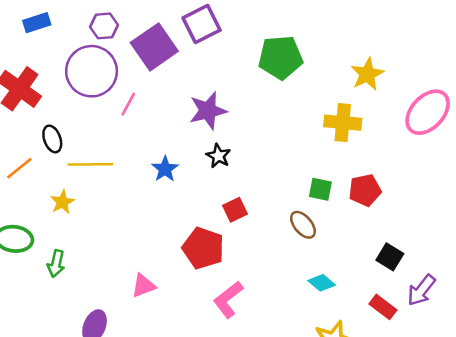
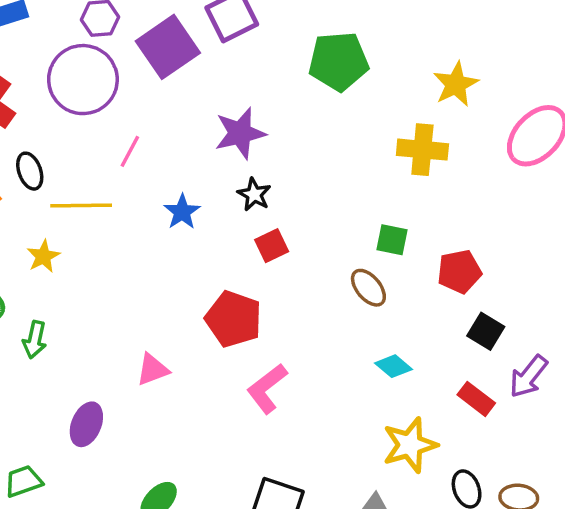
pink line: (128, 104) -> (130, 151), moved
red pentagon: (365, 190) -> (459, 272), moved
red square: (235, 210) -> (272, 246), moved

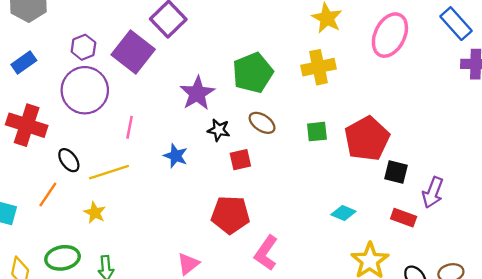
green pentagon: (338, 61) -> (253, 73), moved
red square: (272, 246) -> (240, 160), turned 30
red pentagon: (459, 272) -> (367, 139), size x1.5
brown ellipse: (368, 288) -> (262, 123), moved

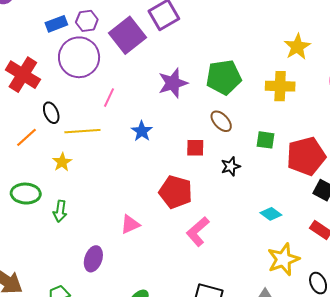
blue rectangle: (24, 63) -> (56, 24), moved
black star: (219, 130) -> (231, 166), moved, turned 30

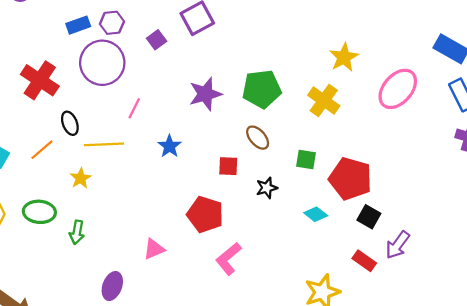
purple square: (128, 35) -> (157, 40), size x0.5
yellow cross: (280, 86) -> (324, 100), turned 32
red pentagon: (306, 156) -> (350, 179), turned 30
cyan diamond: (271, 214) -> (316, 214), moved

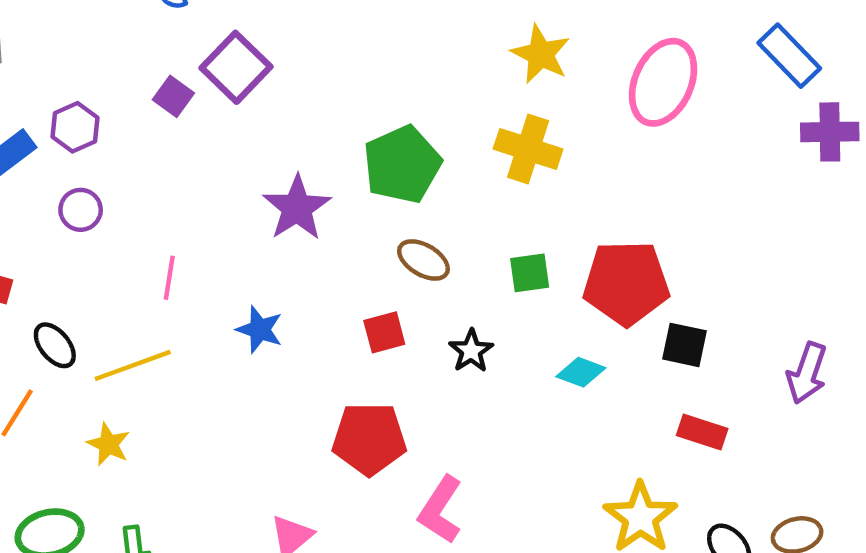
purple square: (157, 40) -> (173, 96), moved
purple circle: (102, 63) -> (81, 210), size x0.5
purple arrow: (398, 245) -> (807, 373), moved

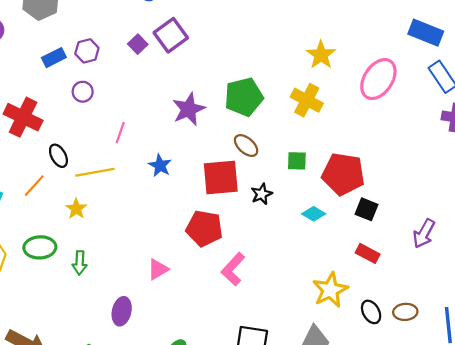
red square: (384, 332) -> (221, 178), size x1.8

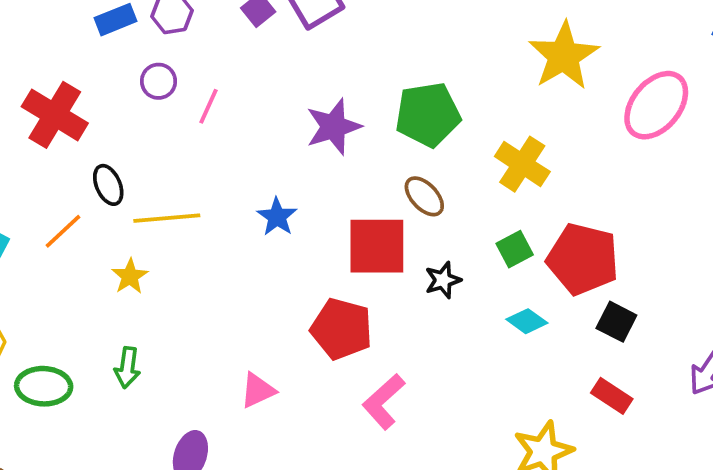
yellow star: (321, 55) -> (564, 56), size x1.4
yellow cross: (307, 100) -> (522, 164), moved
pink line: (120, 132) -> (209, 106), moved
green square: (297, 161) -> (515, 249), moved, turned -35
green ellipse: (40, 247) -> (44, 386), moved

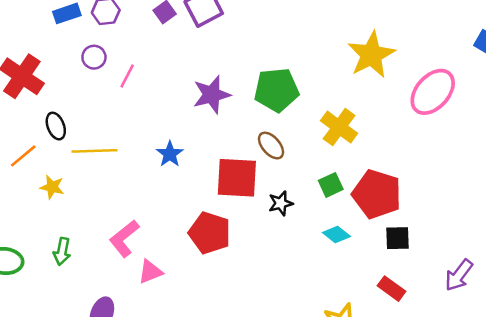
yellow star: (130, 276) -> (52, 187), moved, turned -30
black square: (616, 322) -> (397, 238), turned -32
pink L-shape: (384, 402) -> (124, 239), moved

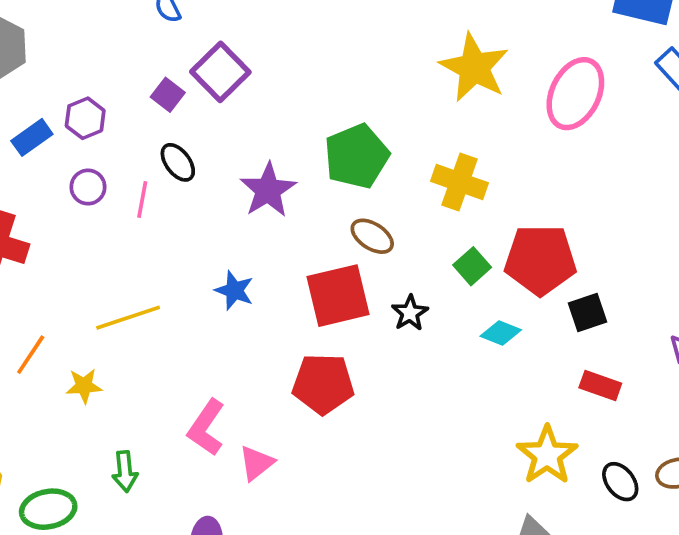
black ellipse: (56, 126) -> (178, 162), moved

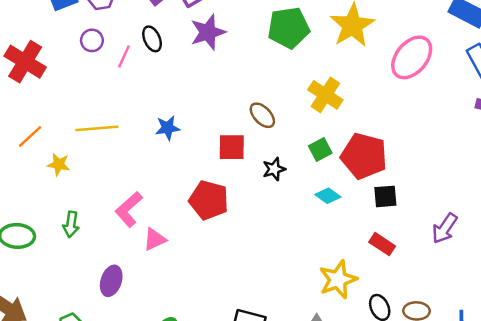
green pentagon: (357, 156) -> (289, 28), moved
purple star: (268, 190) -> (208, 32), moved
blue star: (234, 290) -> (168, 128), turned 30
red square: (338, 296) -> (232, 147), size x0.7

